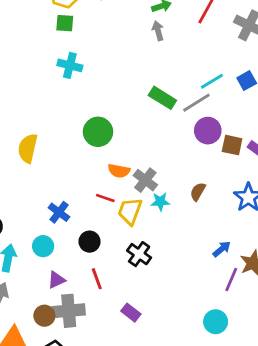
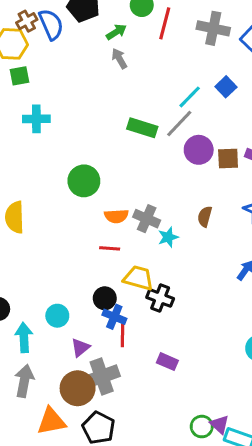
yellow trapezoid: (130, 211) -> (138, 278), moved, turned 100
blue cross: (59, 212) -> (114, 317), moved
red line: (97, 279) -> (122, 335), turned 35
brown circle: (44, 316) -> (78, 388), size x1.5

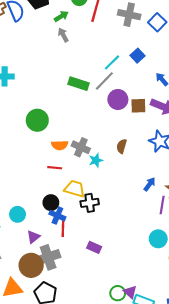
black cross: (160, 298) -> (90, 203), turned -30

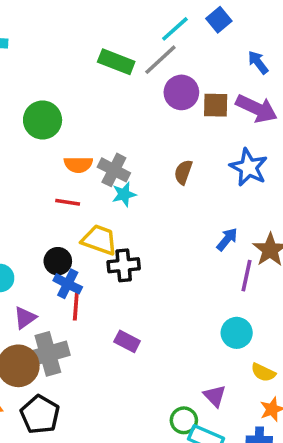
cyan star: (96, 160) -> (124, 194), moved
purple triangle: (130, 292) -> (215, 396), moved
green circle: (118, 293) -> (184, 420), moved

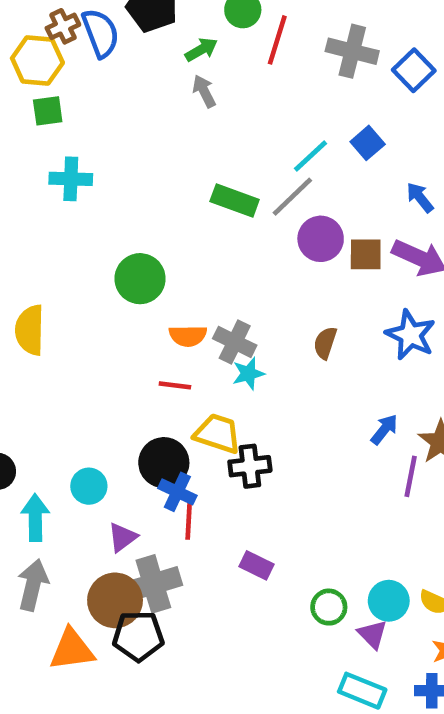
black circle: (58, 261) -> (164, 463), size x1.4
cyan circle: (237, 333) -> (389, 601), moved
black pentagon: (40, 414) -> (138, 636), moved, turned -30
green circle: (184, 420) -> (329, 607), moved

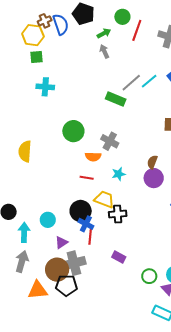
gray line: (292, 197) -> (131, 83), moved
purple circle: (321, 239) -> (154, 178), moved
gray cross: (235, 342) -> (110, 141), moved

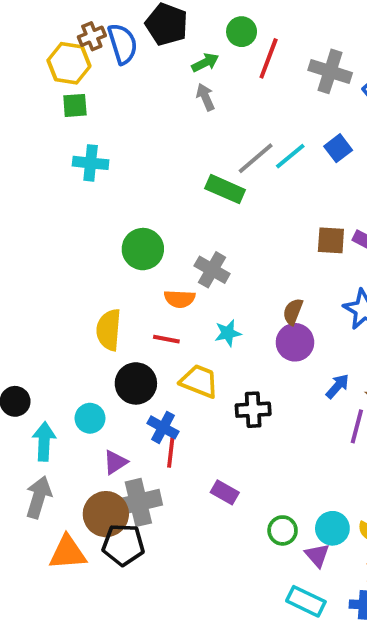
yellow semicircle: (25, 151) -> (109, 330), moved
black circle: (81, 211) -> (136, 383), moved
black cross: (118, 214) -> (253, 410), moved

